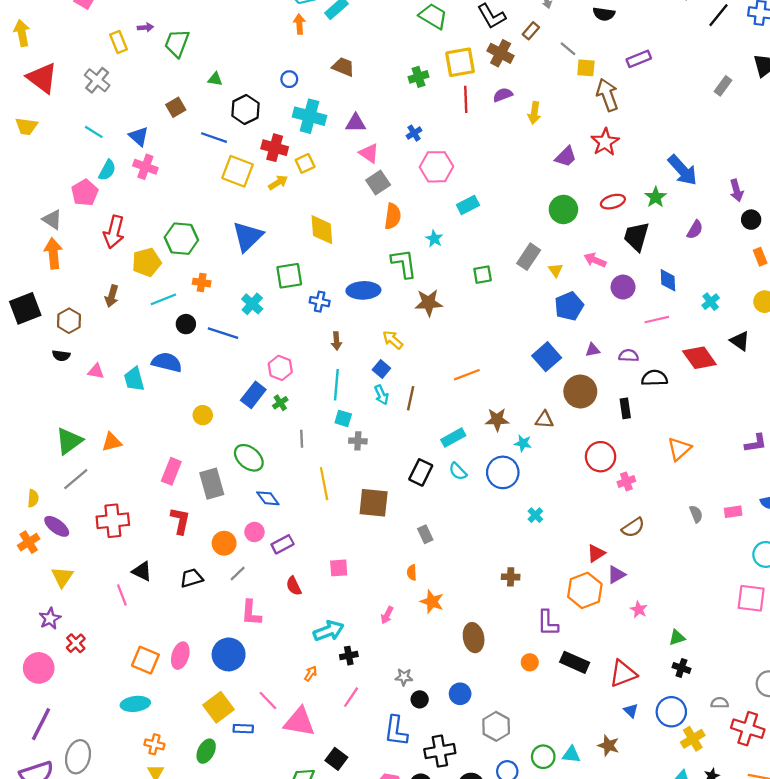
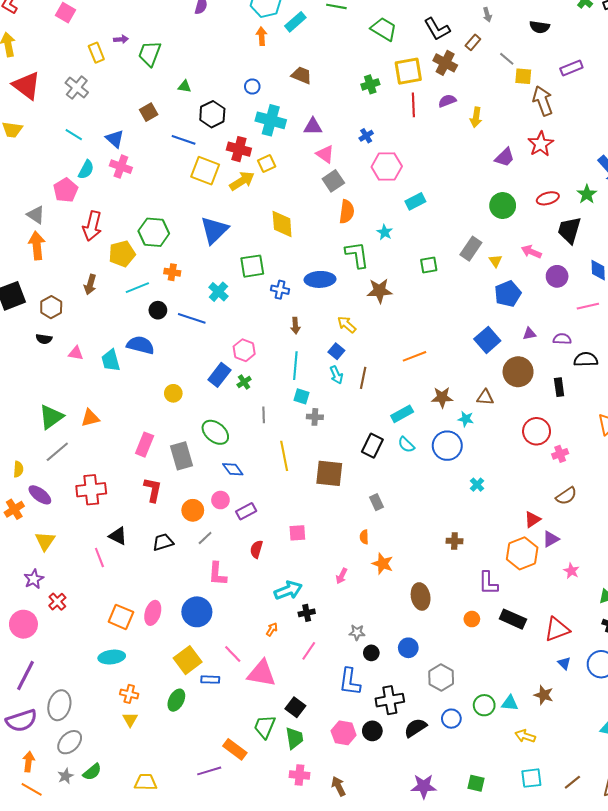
yellow arrow: (278, 183) -> (242, 181), size x1.4
red semicircle: (294, 586) -> (256, 549), turned 42

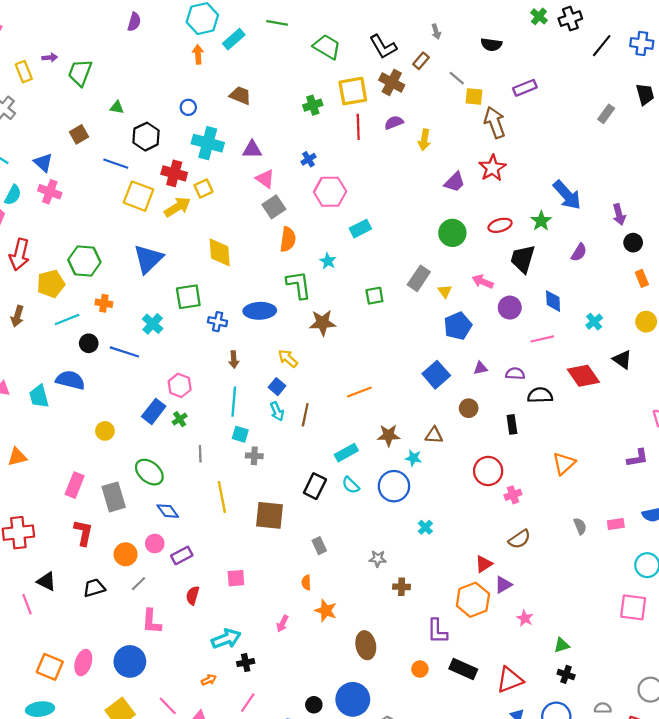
brown circle: (518, 372) -> (469, 408), size x0.6
orange arrow: (272, 629) -> (209, 680), turned 32
gray star: (357, 632) -> (378, 559), moved
blue circle: (408, 648) -> (353, 699), size x1.6

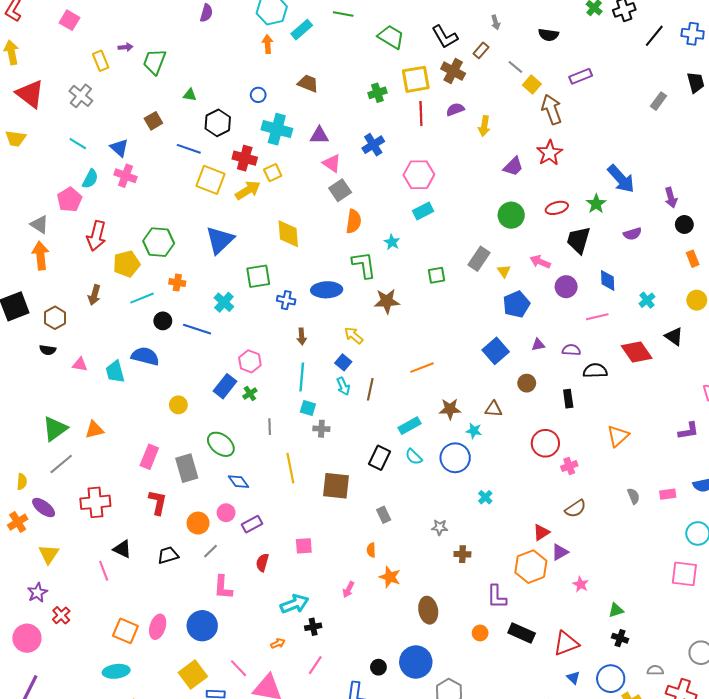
yellow square: (474, 97) -> (532, 85), turned 36
blue cross: (308, 159) -> (373, 145), size x1.5
pink hexagon: (330, 192) -> (419, 175), moved
purple semicircle: (579, 252) -> (632, 234), turned 42

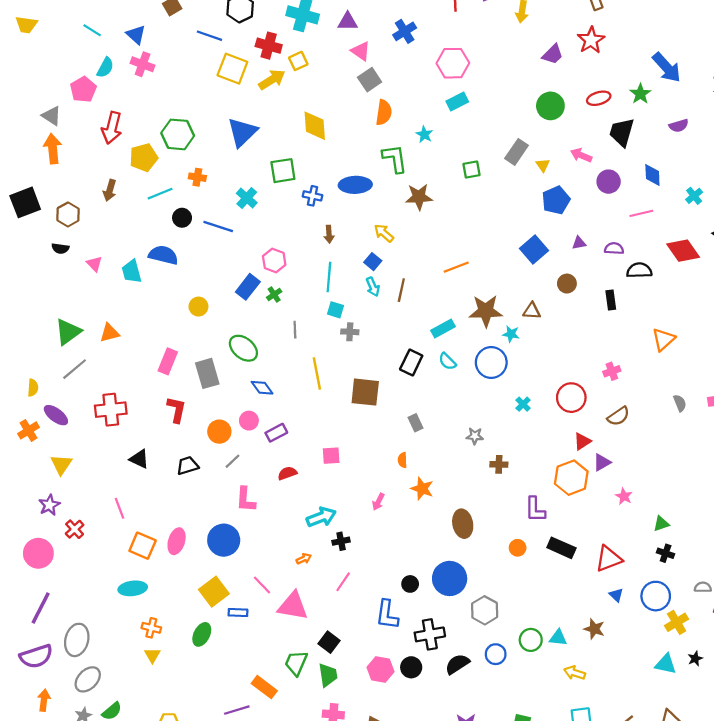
pink triangle: (80, 364) -> (94, 264), turned 35
brown star: (450, 409) -> (486, 311), size x1.4
red circle: (545, 443) -> (571, 398), moved
red semicircle: (262, 562) -> (287, 473), turned 54
pink line: (104, 571) -> (120, 508), moved

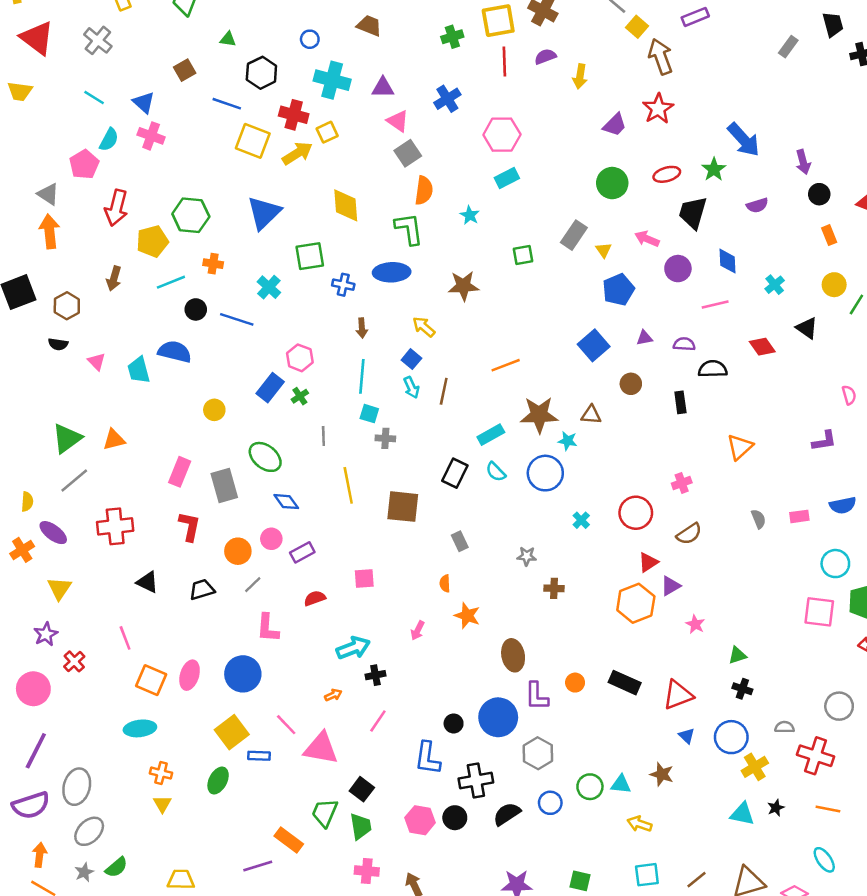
green L-shape: (395, 159) -> (409, 229), moved
red diamond: (683, 251) -> (762, 347), size x0.7
purple L-shape: (535, 509) -> (537, 696), moved

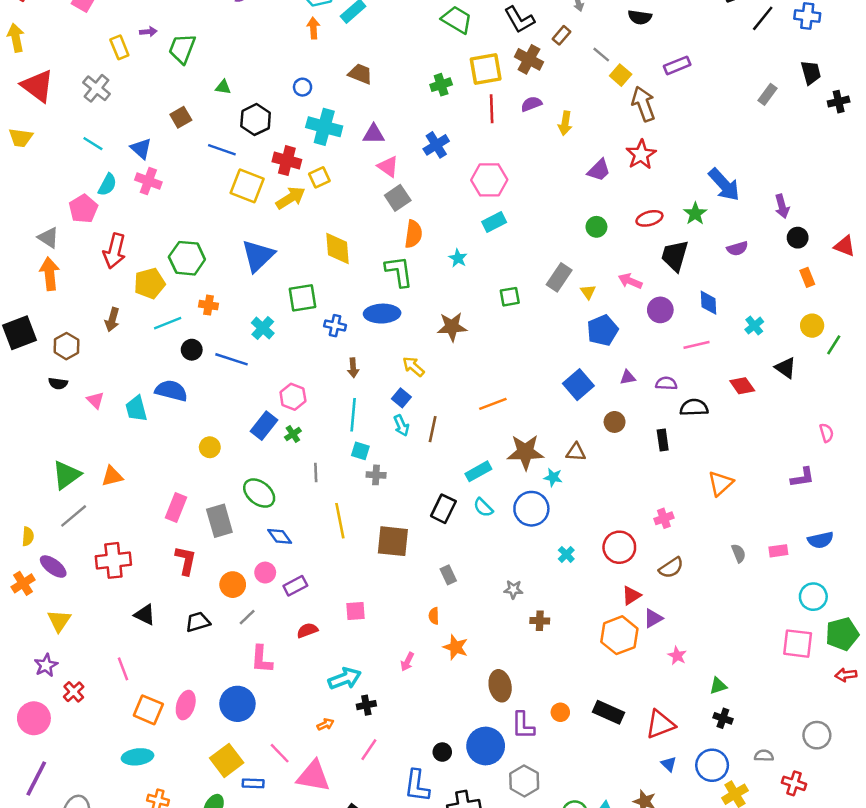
green circle: (612, 183) -> (596, 227), size x0.7
red cross: (816, 756) -> (794, 783), size x0.7

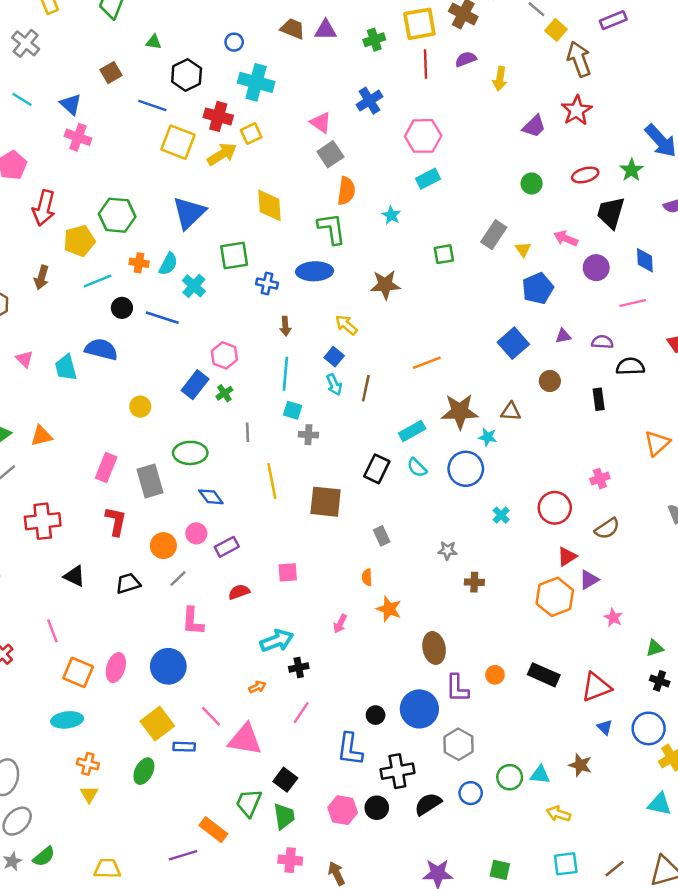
purple triangle: (374, 134) -> (326, 30), moved
cyan semicircle: (107, 185) -> (168, 264), moved
green ellipse: (259, 493) -> (190, 453), turned -40

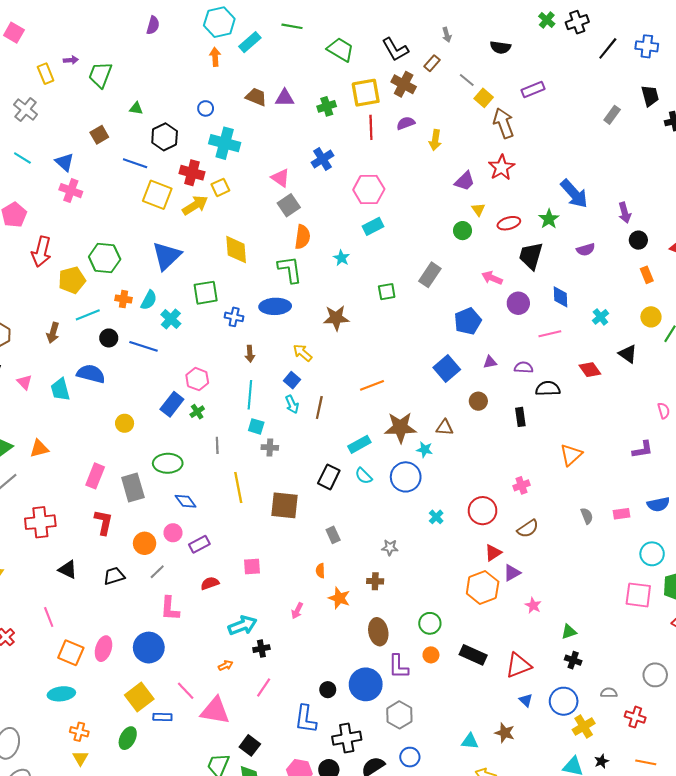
yellow triangle: (523, 249) -> (478, 210), moved
brown arrow: (41, 277) -> (53, 333), moved
brown cross: (474, 582) -> (375, 581), moved
green circle: (510, 777) -> (430, 623), moved

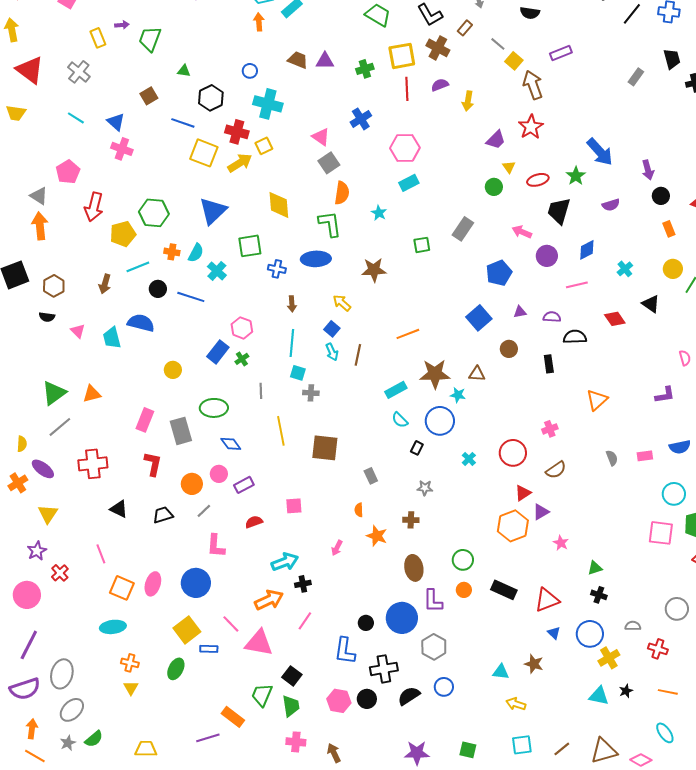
blue diamond: (560, 297) -> (587, 250), turned 65
black rectangle: (329, 477) -> (417, 448), moved, size x0.6
orange arrow: (226, 665) -> (269, 600), size x2.0

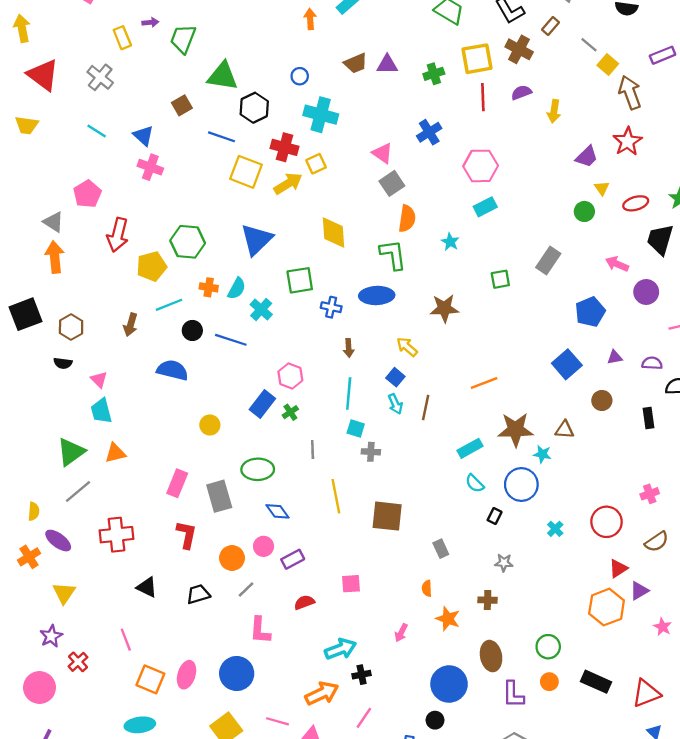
brown trapezoid: (298, 60) -> (356, 63), turned 135
green triangle: (184, 71) -> (223, 76), size x2.0
cyan trapezoid: (112, 338) -> (101, 411), moved
blue circle: (402, 618) -> (449, 684), moved
pink line: (231, 624) -> (278, 721), turned -30

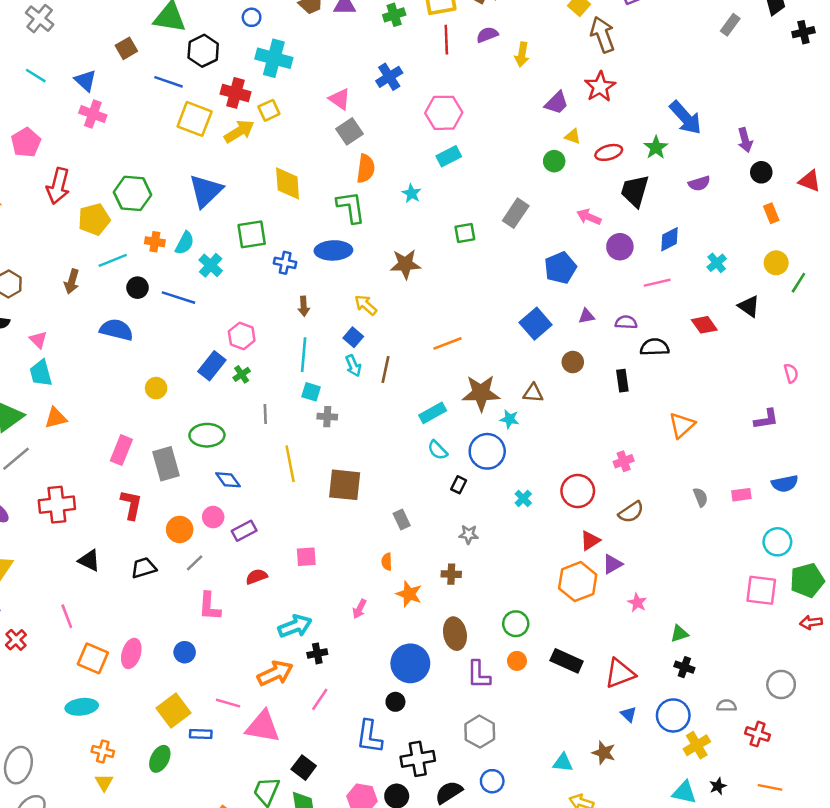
yellow triangle: (602, 188) -> (573, 136), turned -35
blue circle: (237, 674) -> (185, 652), size x0.6

